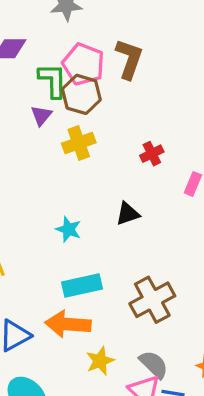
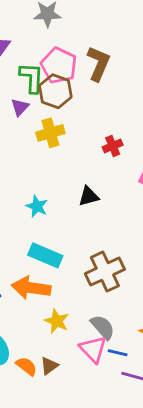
cyan rectangle: (82, 285) -> (45, 255), turned 32
yellow star: (100, 361) -> (57, 321), turned -30

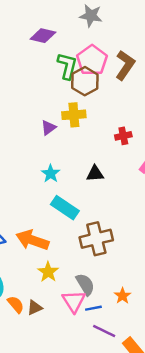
purple triangle: (20, 107) -> (48, 128), moved
cyan rectangle: (45, 255) -> (65, 208), moved
blue line: (118, 353) -> (93, 308), turned -35

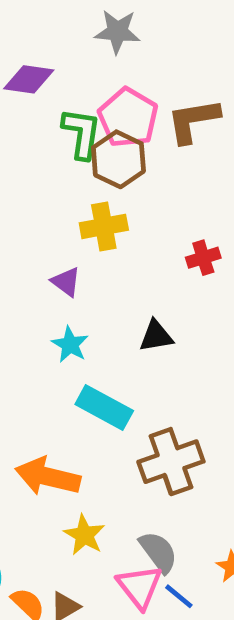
brown L-shape: (125, 65) -> (193, 121), turned -128
purple triangle: (48, 128) -> (66, 282), moved, turned -42
blue line: (93, 308) -> (179, 596), turned 56

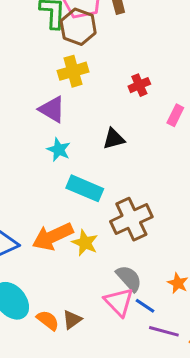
purple triangle: (66, 282) -> (52, 109), size x1.4
orange arrow: (48, 477) -> (53, 237), turned -33
yellow star: (84, 535) -> (85, 243), moved

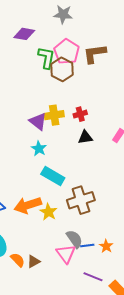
yellow cross: (73, 71) -> (54, 115), moved
red cross: (139, 85) -> (80, 114), moved
black triangle: (114, 139) -> (85, 137), moved
blue line: (145, 306) -> (87, 245), moved, turned -48

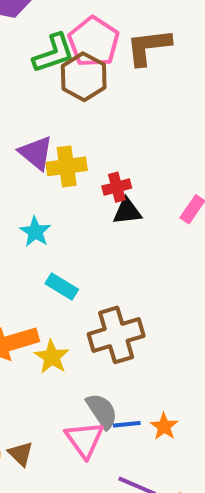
green L-shape: (46, 58) -> (53, 53), turned 60
red cross: (80, 114) -> (117, 187), moved
purple triangle: (38, 121) -> (36, 153), moved
cyan rectangle: (53, 176) -> (62, 286), size x0.7
brown triangle: (34, 261) -> (21, 454), turned -48

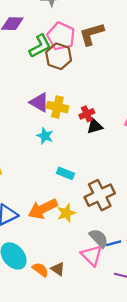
yellow cross: (67, 166) -> (57, 107), turned 30
cyan star: (35, 232) -> (45, 136), moved
yellow star: (52, 357) -> (66, 213), turned 30

